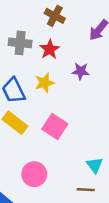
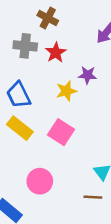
brown cross: (55, 16) -> (48, 18), moved
yellow star: (45, 83) -> (66, 91), moved

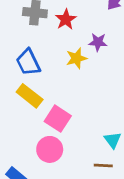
pink square: (61, 132) -> (58, 119), moved

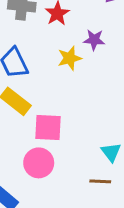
pink square: (58, 119) -> (48, 127), turned -30

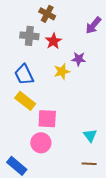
brown line: (100, 181) -> (89, 164), moved

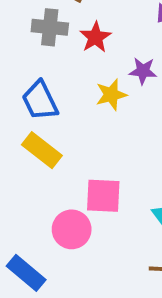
pink square: (47, 119) -> (103, 196), moved

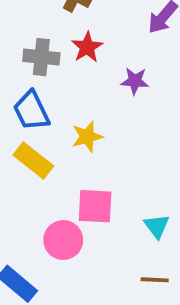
gray cross: (50, 27) -> (41, 57), moved
yellow star: (111, 95) -> (87, 137), moved

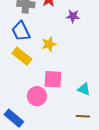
cyan triangle: (157, 226) -> (84, 89), turned -32

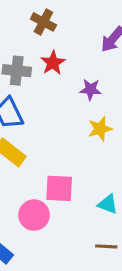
yellow star: (49, 44) -> (100, 129), moved

